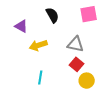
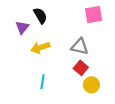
black semicircle: (52, 15) -> (40, 16), moved
purple triangle: (21, 26) -> (22, 27), turned 40

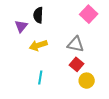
pink square: (94, 15) -> (89, 14), turned -36
black semicircle: (40, 16) -> (38, 15), turned -147

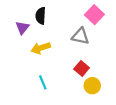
gray triangle: (76, 44) -> (80, 36), moved
cyan line: (40, 78) -> (43, 82), turned -32

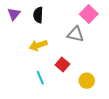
purple triangle: (22, 28) -> (14, 14), moved
red square: (82, 68) -> (62, 64), moved

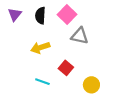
pink square: (89, 14) -> (67, 15), moved
cyan line: (40, 78) -> (42, 82), turned -48

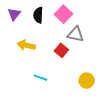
yellow arrow: (40, 48) -> (26, 45), moved, turned 30
red square: (66, 68) -> (61, 50), moved

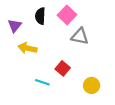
purple triangle: (14, 14) -> (15, 26), moved
red square: (61, 50) -> (63, 68), moved

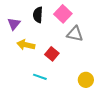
red square: (63, 68) -> (52, 54), moved

